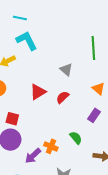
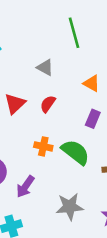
green semicircle: (76, 138) -> (75, 152), size x1.6
orange cross: (51, 146) -> (43, 146), moved

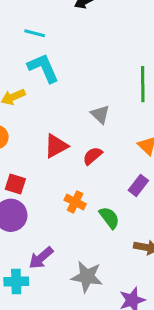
green semicircle: (75, 152) -> (109, 218), size x0.7
purple arrow: (25, 187) -> (41, 258), moved

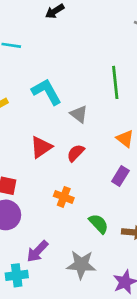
cyan L-shape: (43, 68) -> (47, 92), moved
green semicircle: (109, 218) -> (99, 224), moved

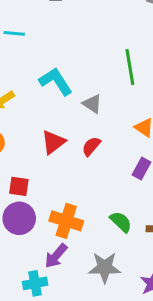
orange cross: (64, 197) -> (66, 221), moved, size x1.5

